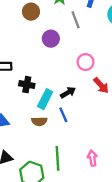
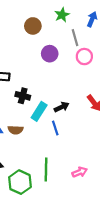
pink circle: (86, 62) -> (84, 57), moved
brown semicircle: (39, 121) -> (16, 130), moved
pink arrow: (92, 158) -> (80, 172), turned 72

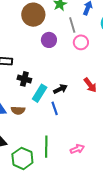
brown circle: (33, 26) -> (33, 15), size x1.5

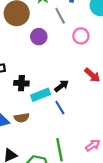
pink circle: (81, 42) -> (81, 36), moved
cyan rectangle: (40, 93) -> (41, 95), turned 48

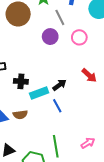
purple circle: (39, 37) -> (50, 37), moved

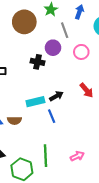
black cross: (21, 81) -> (38, 62), moved

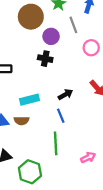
purple circle: (53, 48) -> (51, 36), moved
cyan rectangle: (35, 102) -> (29, 100), moved
green line: (45, 156) -> (56, 143), moved

